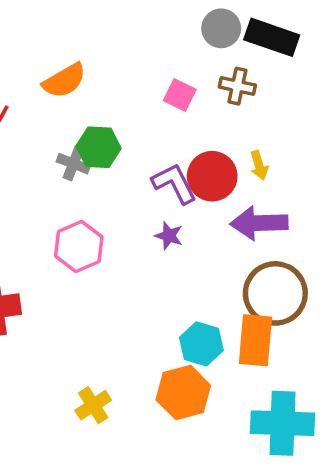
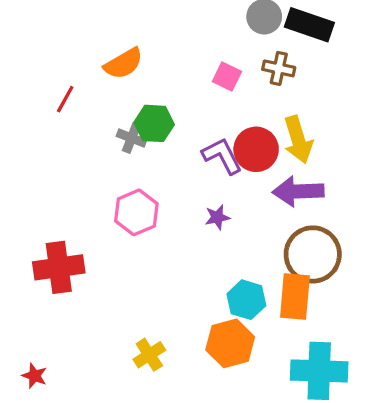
yellow arrow: (259, 165) -> (298, 140), size x1.8
purple star: (169, 236) -> (217, 217), moved, turned -30

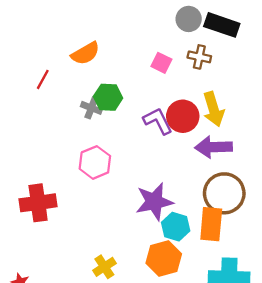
purple star: (217, 217) -> (154, 202), moved, size x2.0

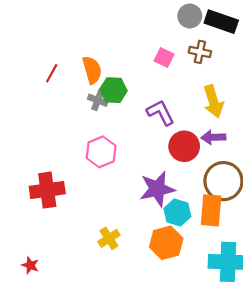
orange semicircle: (85, 53) -> (92, 70), moved, turned -76
red circle: (183, 116) -> (184, 146), moved
purple arrow: (214, 147) -> (213, 137), size x0.7
yellow cross: (104, 267) -> (109, 238), moved

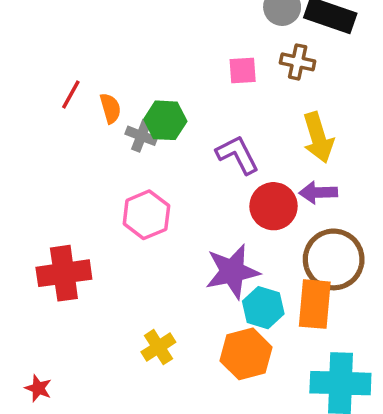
pink square: (164, 58) -> (243, 71), turned -30
orange semicircle: (92, 70) -> (110, 108), moved, size x0.7

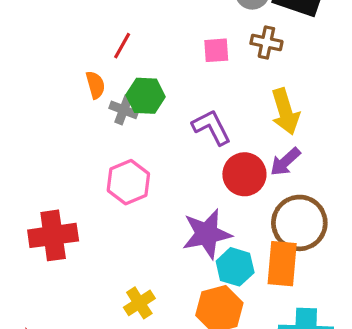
red line: (71, 95) -> (122, 46), moved
purple arrow: (318, 192) -> (285, 162), turned -40

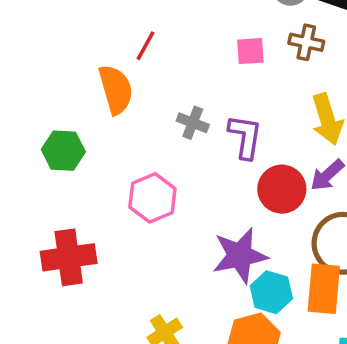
orange semicircle: (95, 85) -> (116, 89), size x1.6
green hexagon: (146, 96) -> (63, 151), moved
gray cross: (124, 110) -> (193, 123), moved
purple L-shape: (212, 127) -> (245, 137), turned 36

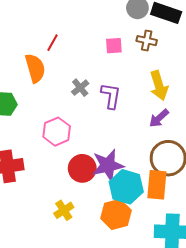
gray cross: (193, 123) -> (80, 88), turned 30
red circle: (282, 189) -> (82, 168), moved
cyan hexagon: (271, 292) -> (126, 187), size x1.4

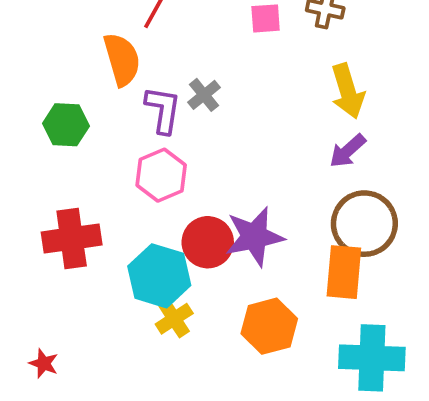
purple L-shape: (111, 96) -> (163, 110), moved
cyan hexagon: (126, 187) -> (159, 276), moved

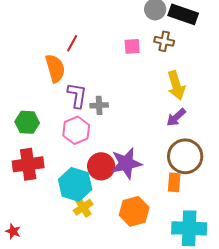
gray cross: (204, 95) -> (99, 105), moved, turned 36
green hexagon: (66, 125) -> (27, 122), moved
orange rectangle: (344, 272) -> (174, 182), size x0.7

